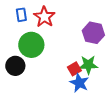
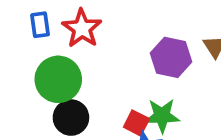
black circle: (15, 66) -> (71, 118), moved
red square: (74, 69) -> (136, 123), turned -32

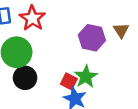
green star: (162, 116) -> (86, 77), turned -30

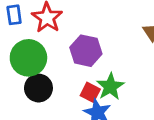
purple hexagon: (92, 38) -> (86, 51), moved

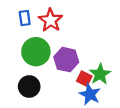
purple hexagon: (86, 51) -> (66, 60), moved
black circle: (38, 88) -> (29, 87), moved

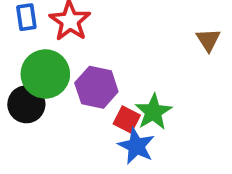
black circle: (29, 87) -> (26, 104), moved

